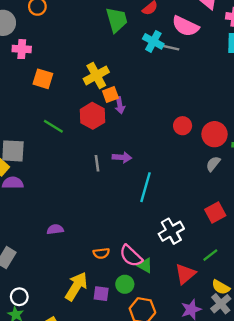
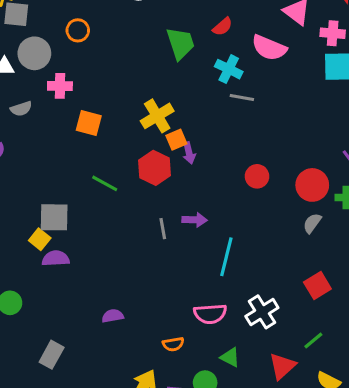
gray line: (170, 47) -> (242, 98), moved
red circle: (183, 126) -> (257, 176), moved
pink semicircle: (131, 256) -> (210, 314), moved, turned -45

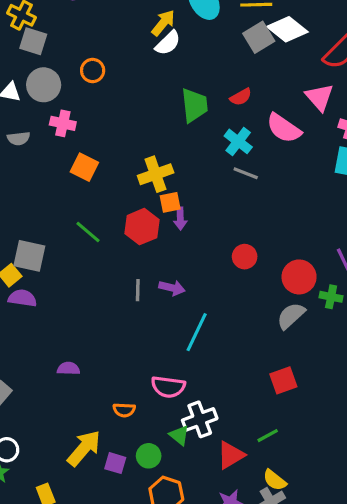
gray semicircle: (312, 223) -> (291, 316), size x1.4
white cross: (262, 312) -> (200, 419), moved

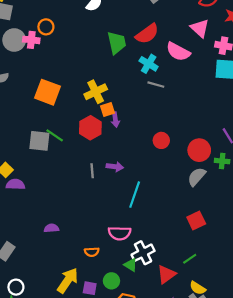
red semicircle: (241, 97) -> (147, 34), size x1.6
pink cross: (63, 123) -> (31, 40), moved
orange square: (84, 167) -> (48, 92), size x1.4
gray square: (29, 256) -> (39, 141), moved

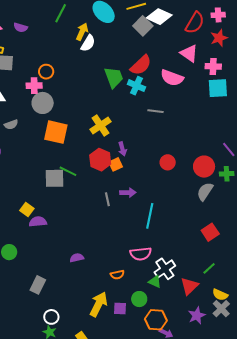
gray circle: (14, 40) -> (43, 103), moved
cyan cross: (149, 64) -> (136, 86), moved
orange square: (107, 110) -> (116, 164), moved

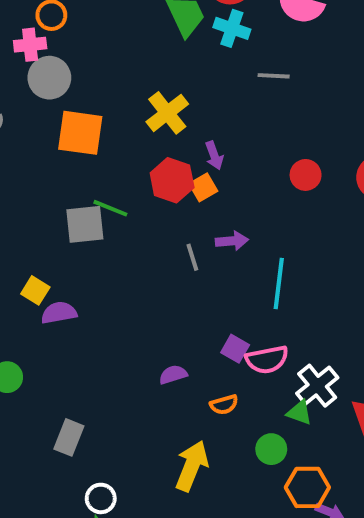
purple semicircle: (77, 258) -> (173, 375), moved
purple square: (120, 309) -> (235, 349), moved, turned 32

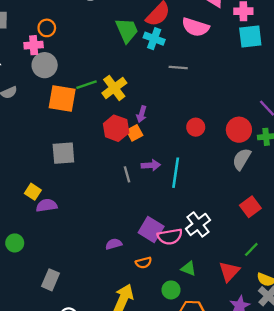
purple arrow: (214, 156) -> (142, 114), turned 35
green line: (110, 208) -> (86, 85), moved, turned -42
cyan line: (279, 283) -> (176, 173), moved
purple square: (235, 349) -> (151, 230), size x1.5
white cross: (317, 386) -> (198, 224), moved

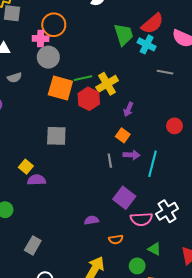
orange circle: (47, 28) -> (54, 25), size x1.5
red hexagon: (116, 128) -> (89, 99), moved
orange square: (135, 133) -> (123, 135), moved, turned -32
purple square: (151, 230) -> (124, 198), moved

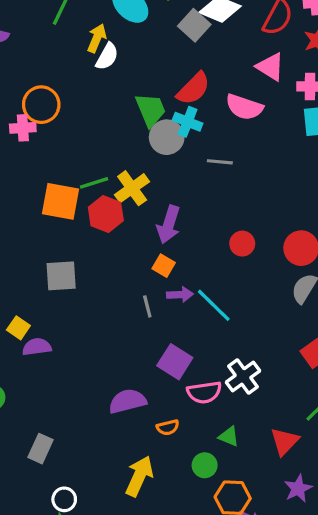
gray circle: (48, 57) -> (167, 137), moved
purple arrow: (128, 109) -> (169, 225), size x1.6
cyan line: (153, 164) -> (214, 305), turned -55
purple semicircle: (91, 220) -> (127, 401), size x1.6

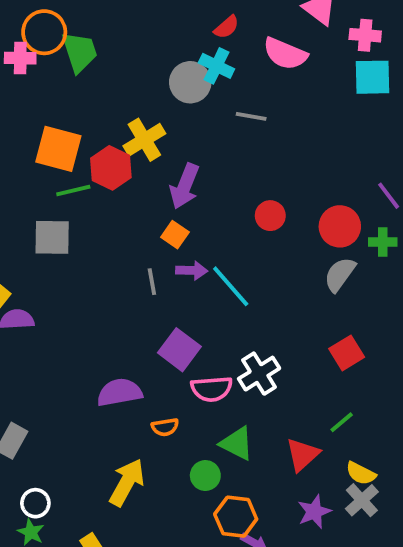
red semicircle: (193, 89) -> (227, 27), size x0.6
green trapezoid: (151, 110) -> (80, 52), moved
green line: (94, 183) -> (73, 190), moved
green triangle: (229, 437) -> (237, 444), size x1.4

